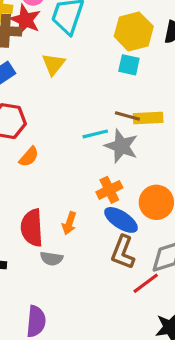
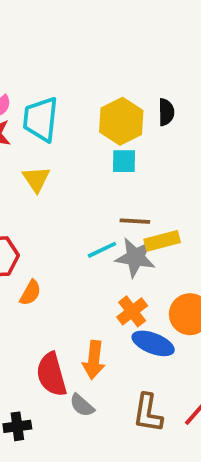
yellow rectangle: (148, 118) -> (162, 241), moved
orange arrow: (69, 223) -> (94, 360), size x1.4
brown L-shape: (123, 252) -> (148, 413), moved
gray semicircle: (52, 258) -> (82, 405), turned 45

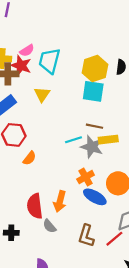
cyan square: (124, 161) -> (93, 91), size x1.5

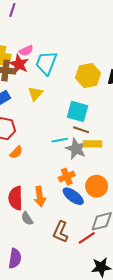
cyan square: (93, 91) -> (78, 111), moved
orange arrow: (60, 201) -> (40, 196), turned -30

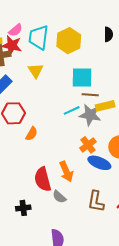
yellow hexagon: (88, 75) -> (69, 41), moved

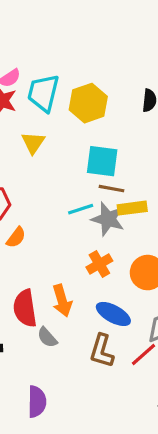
blue ellipse: (99, 163) -> (113, 314), moved

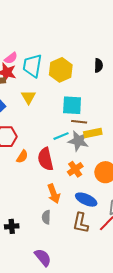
red semicircle: (25, 308) -> (45, 159), moved
gray semicircle: (47, 337) -> (46, 217), turned 48
purple semicircle: (37, 402) -> (43, 257), turned -36

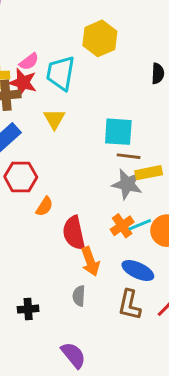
yellow hexagon: (61, 70) -> (100, 38), moved
cyan line: (61, 136) -> (140, 225), moved
red semicircle: (45, 159) -> (74, 233), moved

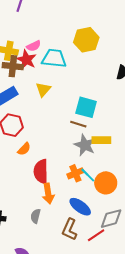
cyan trapezoid: (61, 73) -> (54, 58), turned 75
brown line: (129, 156) -> (78, 124), moved
cyan line: (140, 225) -> (88, 175), turned 56

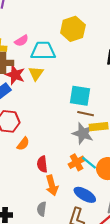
red star: (26, 60) -> (15, 75), moved
yellow triangle: (43, 90) -> (36, 73), moved
brown line: (78, 124) -> (86, 114), moved
red semicircle: (41, 171) -> (42, 164), size x0.7

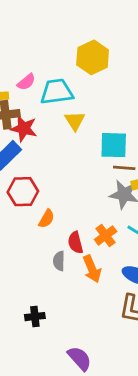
yellow triangle: (36, 73) -> (75, 121), moved
orange cross: (77, 162) -> (106, 235), moved
gray semicircle: (42, 209) -> (59, 261), moved

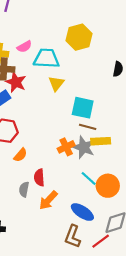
orange cross: (106, 235) -> (66, 147), moved
orange arrow: (92, 269) -> (48, 200), turned 55

